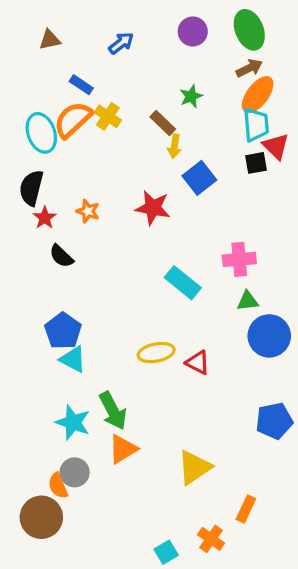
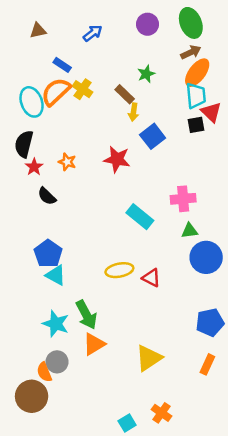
orange rectangle: (246, 509) -> (207, 364), moved

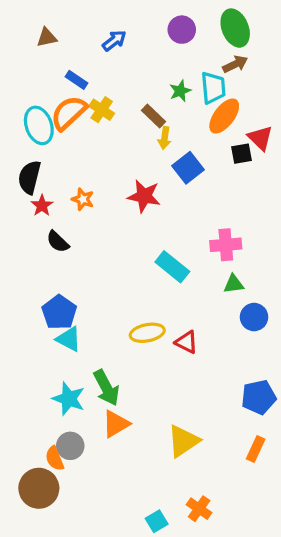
orange ellipse: (197, 73) -> (224, 116), moved
cyan trapezoid: (196, 96) -> (213, 88), moved
blue circle: (206, 257) -> (254, 317), size x0.7

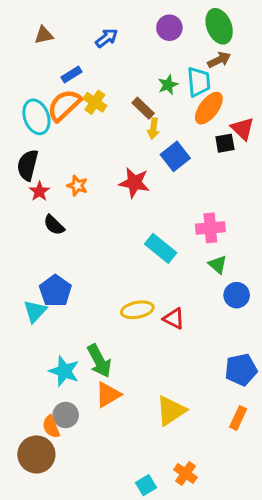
blue rectangle: (77, 80) -> (71, 75), turned -66
green triangle: (234, 284) -> (218, 264), turned 48
cyan triangle: (69, 339) -> (35, 311), moved, turned 45

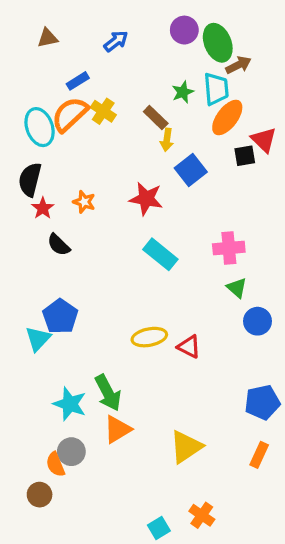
green ellipse: (219, 26) -> (218, 43), moved
cyan rectangle: (161, 248) -> (160, 254), moved
brown circle: (36, 454) -> (40, 495), size x0.6

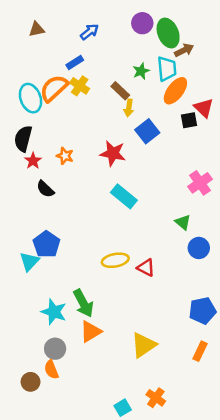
blue rectangle: (78, 81) -> (75, 62), moved
pink cross: (229, 248) -> (200, 183), moved, turned -30
orange semicircle: (55, 464) -> (51, 370), moved

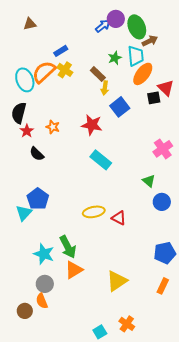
blue arrow: (89, 32) -> (103, 26), moved

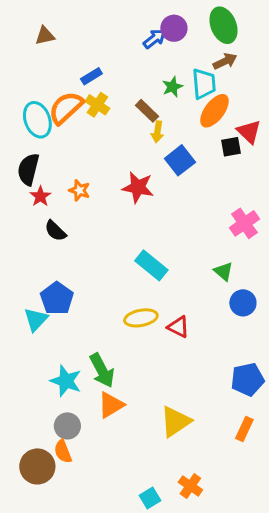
green ellipse: (137, 27) -> (223, 25), moved
cyan rectangle: (101, 160) -> (151, 265), moved
brown circle: (25, 311) -> (37, 466), size x1.5

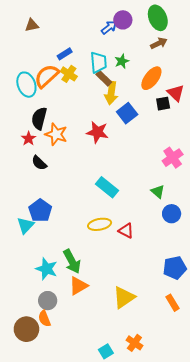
cyan trapezoid: (204, 84) -> (98, 62), moved
yellow arrow: (157, 132) -> (111, 93), size x1.5
black semicircle: (28, 169) -> (39, 118), moved
orange star: (79, 190) -> (56, 134), size x1.5
orange rectangle: (244, 429) -> (173, 303), turned -56

